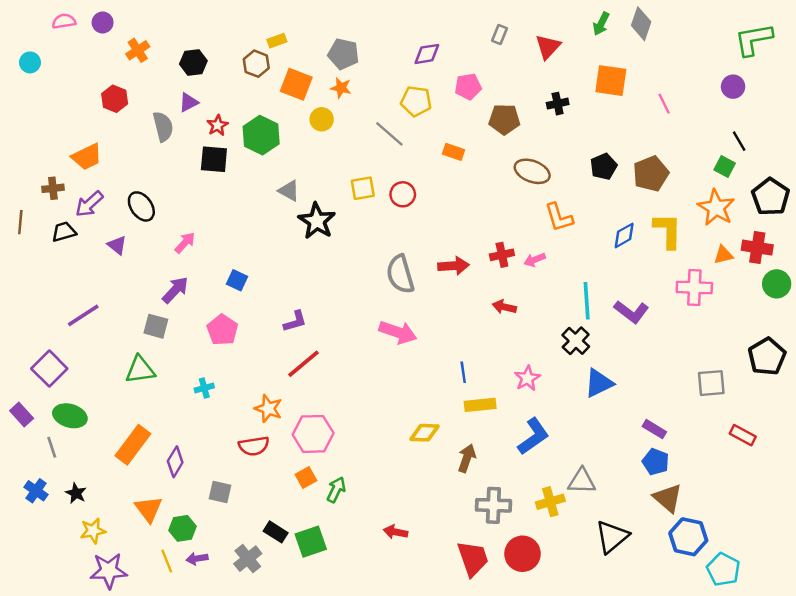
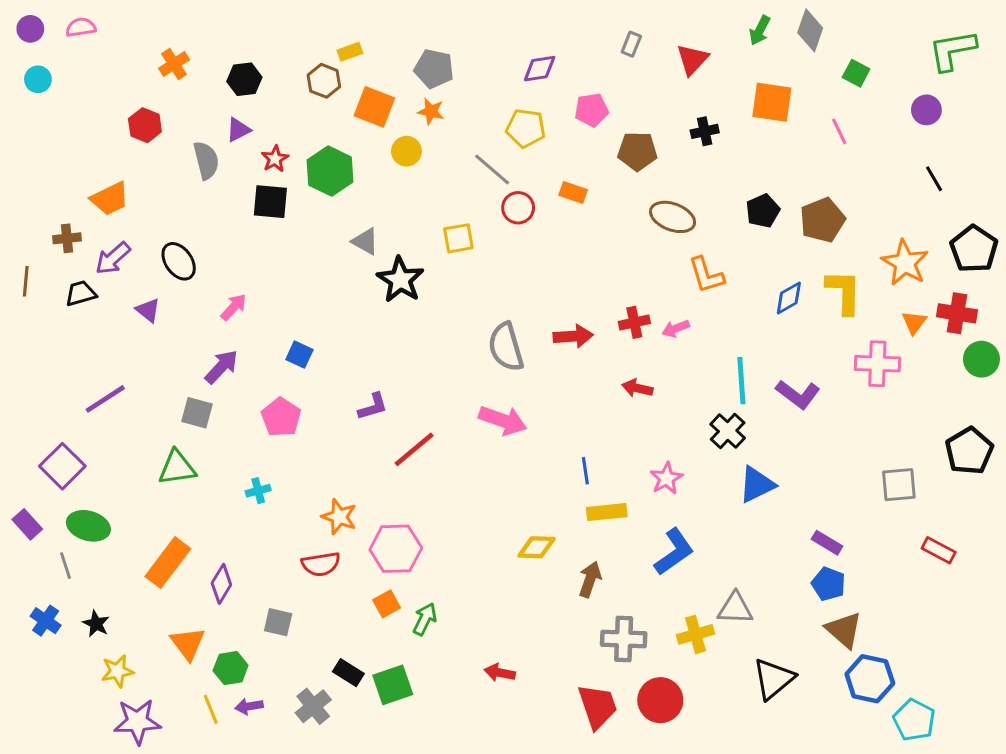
purple circle: (103, 22) -> (30, 29), moved
green square: (725, 166) -> (856, 73), moved
red circle: (403, 194) -> (518, 208), moved
orange triangle: (723, 255) -> (914, 322), turned -40
red line: (303, 364) -> (414, 449), moved

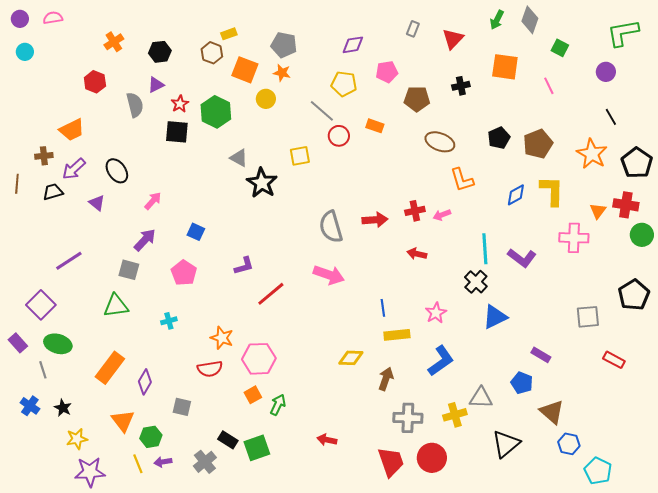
orange star: (905, 263) -> (592, 154), moved
blue pentagon: (829, 584) -> (522, 383), moved
blue hexagon: (870, 679) -> (569, 444), size x0.7

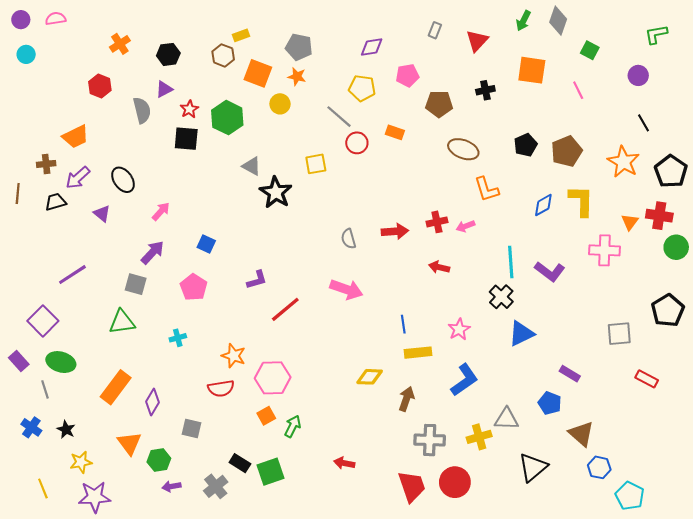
green L-shape: (623, 33) -> (656, 34), size x0.7
gray semicircle: (331, 227) -> (348, 239), size x0.6
yellow line: (138, 464) -> (43, 488), moved

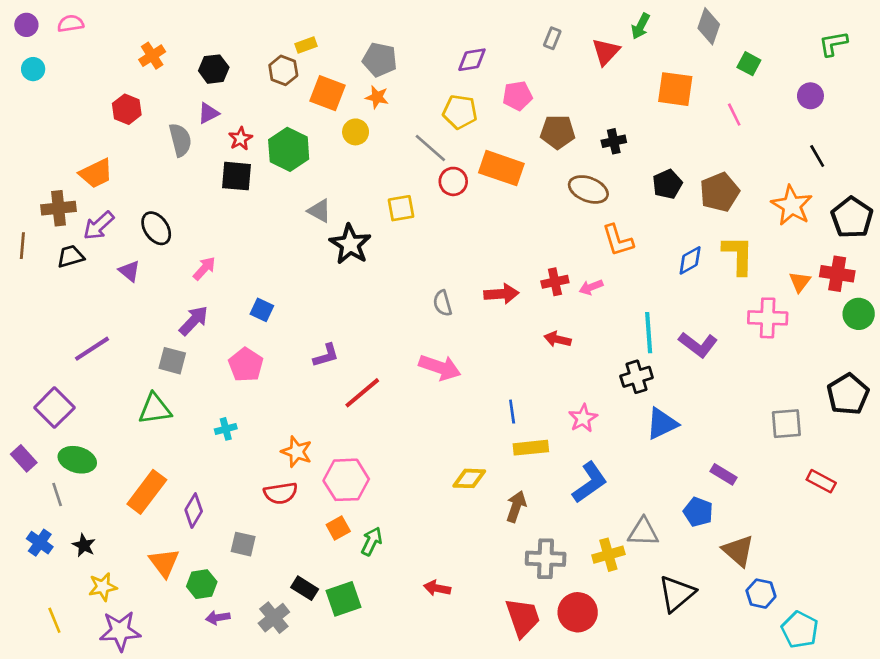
green arrow: (523, 21) -> (641, 26), moved
black cross: (485, 90) -> (614, 141), moved
orange rectangle: (395, 132) -> (501, 168), size x1.8
brown cross: (46, 164) -> (59, 208), size x1.4
black cross: (501, 297) -> (637, 377), turned 30

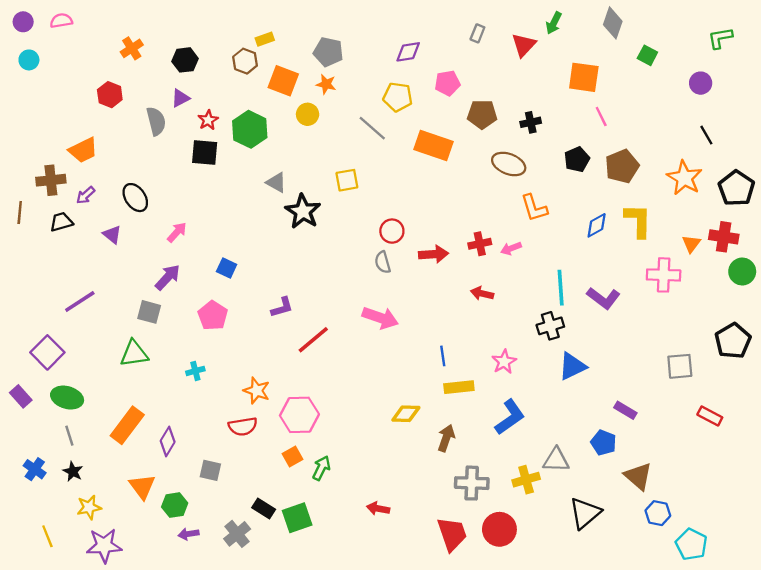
pink line: (734, 115) -> (601, 117), moved
red circle: (453, 181) -> (392, 231), moved
purple arrow: (99, 226) -> (86, 195), size x0.7
gray line: (57, 495) -> (69, 436), moved

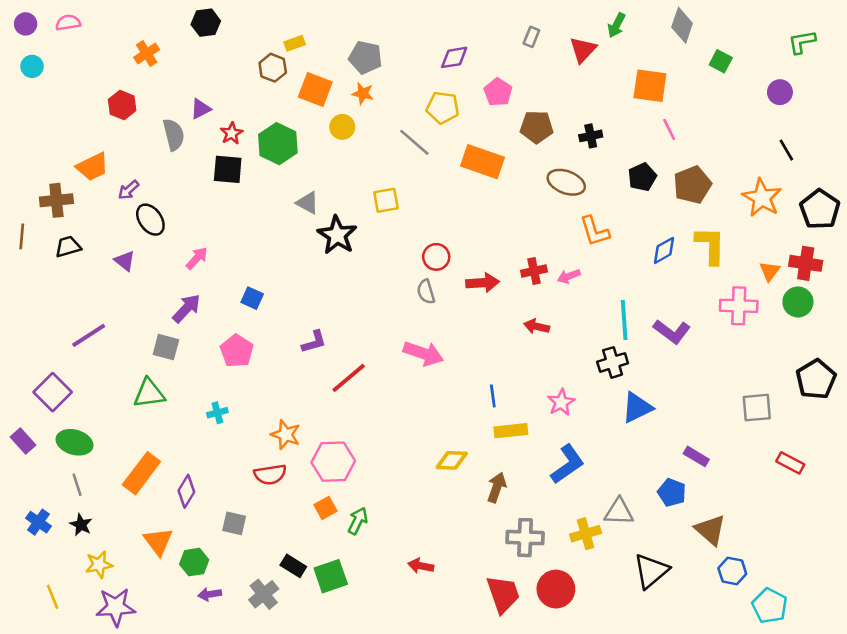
black hexagon: (185, 60) -> (206, 23), moved
pink pentagon: (447, 83) -> (498, 92), turned -30
purple arrow: (86, 195) -> (129, 190), moved
green circle: (742, 272) -> (798, 302), moved

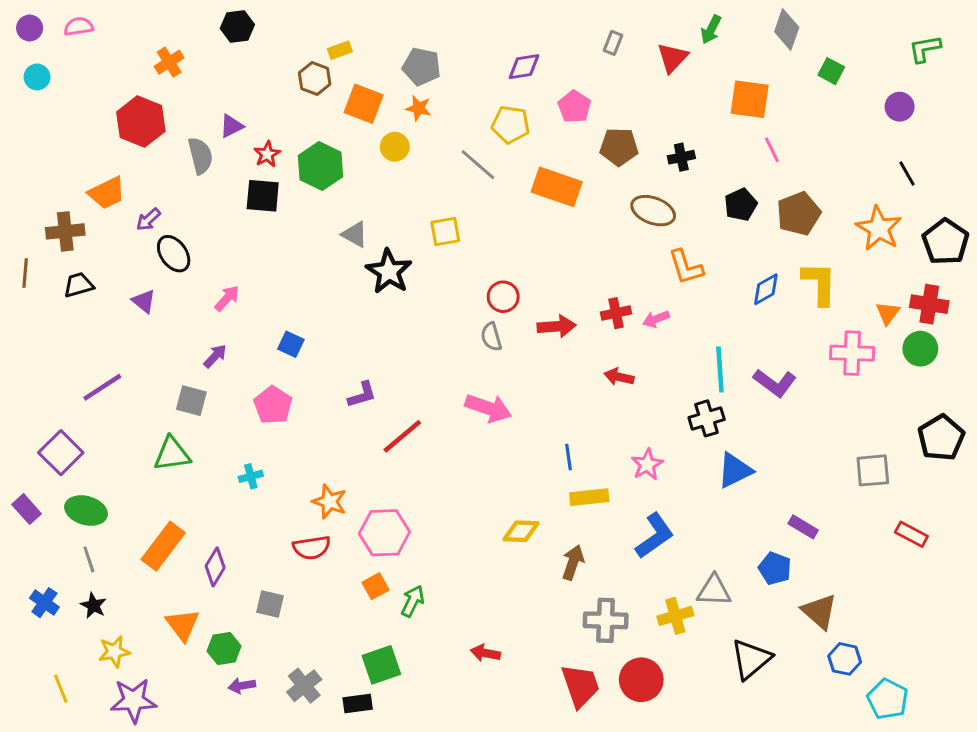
red hexagon: (122, 105) -> (141, 122), size x1.5
purple arrow: (186, 308) -> (215, 356), size x0.7
black rectangle: (293, 566) -> (358, 703), moved, turned -40

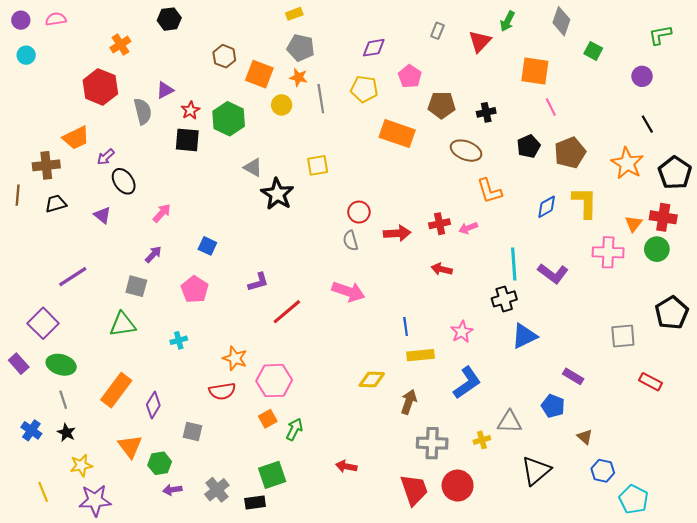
yellow rectangle: (340, 50) -> (294, 14), moved
gray line: (478, 165) -> (321, 99), moved, turned 40
brown triangle: (819, 611) -> (585, 437), size x0.6
yellow cross: (675, 616) -> (482, 440), size x0.7

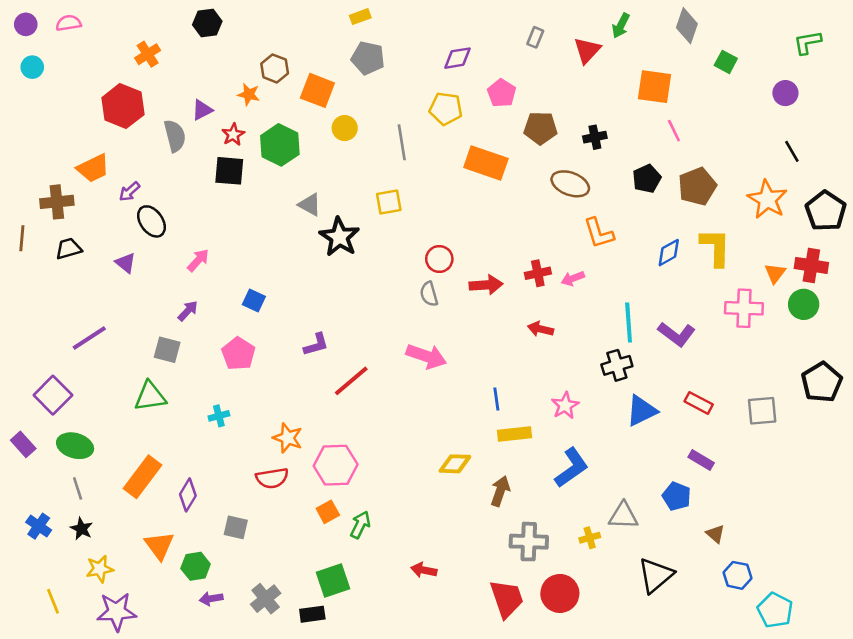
orange star: (299, 77) -> (249, 94), moved
gray line: (321, 99) -> (402, 142), moved
red rectangle: (651, 382) -> (699, 403), moved

